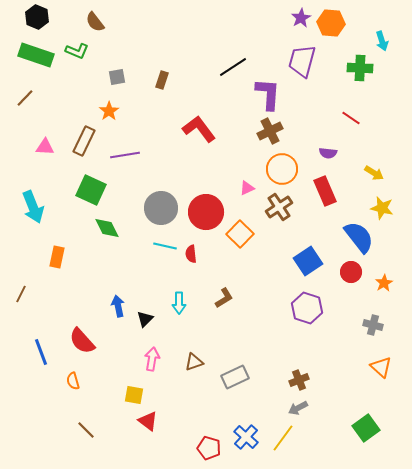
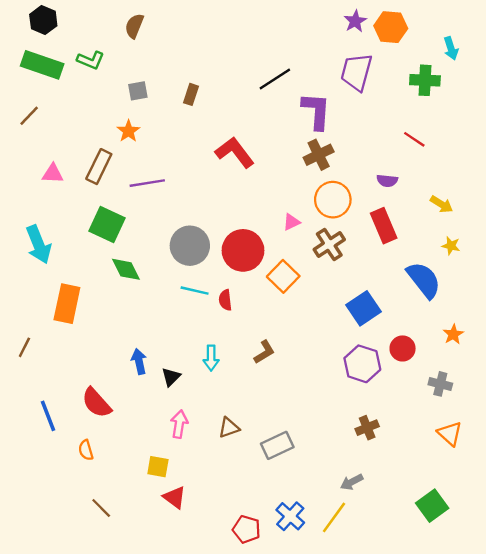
brown semicircle: (95, 22) -> (134, 26), moved, turned 60
yellow star: (382, 208) -> (451, 246), size x0.7
orange rectangle: (57, 257) -> (67, 304), size x1.5
red circle: (351, 272) -> (403, 348), moved
brown cross: (299, 380) -> (367, 428), moved

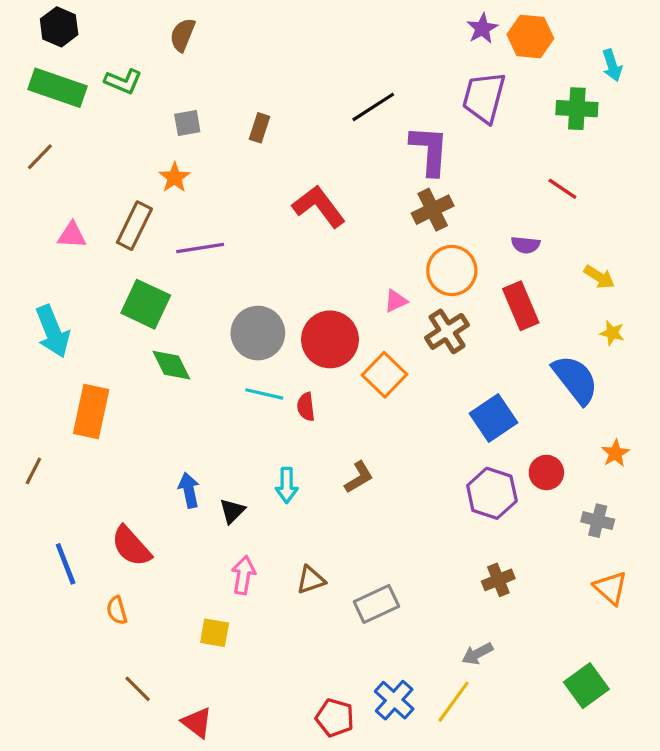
red triangle: (174, 497) -> (197, 723), moved

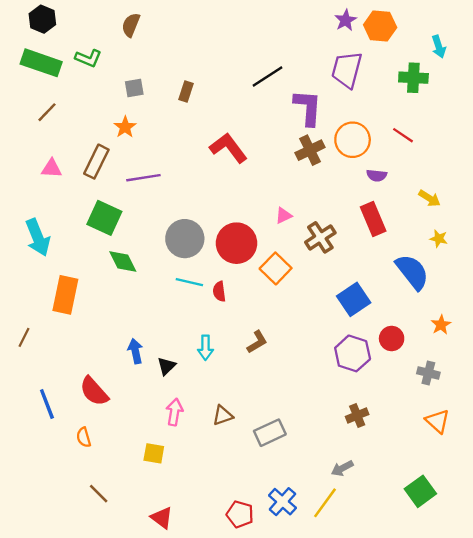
brown line: (40, 157) -> (47, 112), moved
orange circle: (452, 271) -> (353, 140), moved
red triangle: (197, 723) -> (162, 518), moved

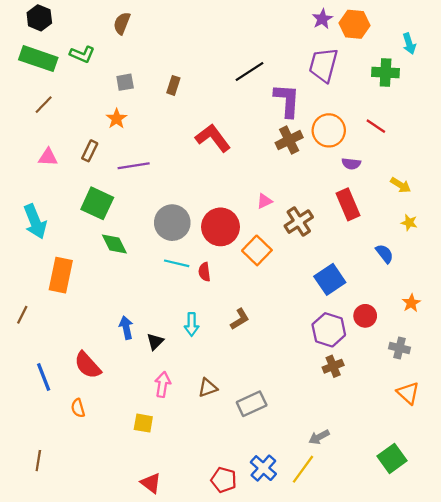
brown rectangle: (96, 162) -> (90, 151), size x0.7
blue semicircle: (412, 272) -> (385, 254), size x0.6
brown cross: (357, 415) -> (333, 366), moved
brown line: (99, 494) -> (38, 461), moved, turned 54

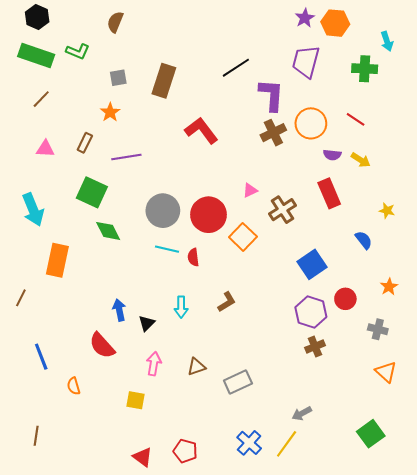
brown rectangle: (173, 85) -> (164, 81), size x1.8
yellow arrow: (401, 185) -> (361, 160), moved
red semicircle: (88, 365) -> (102, 345), moved
red pentagon: (224, 480) -> (185, 451), moved

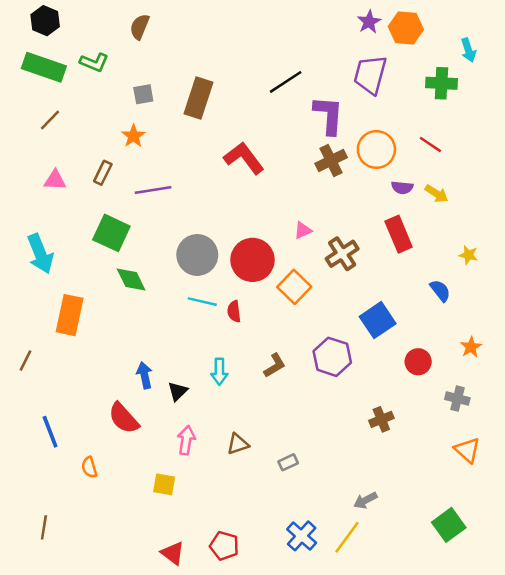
purple hexagon: (311, 312) -> (332, 357), moved
gray rectangle: (238, 382) -> (288, 462), size x0.6

